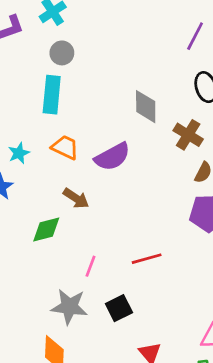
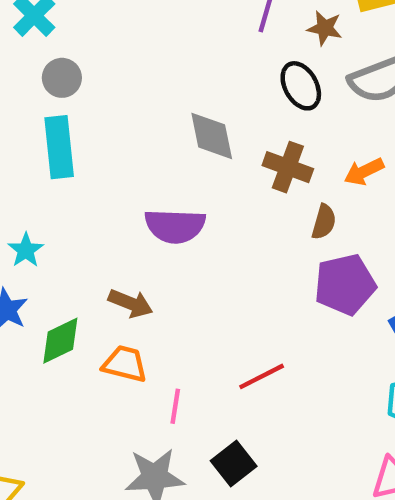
orange trapezoid: (65, 147) -> (125, 364), moved
purple semicircle: (112, 157) -> (175, 226), turned 42
green diamond: (46, 229) -> (60, 341), moved

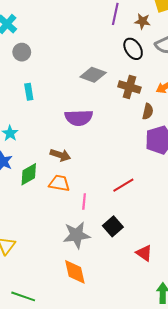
gray diamond: (212, 136) -> (93, 75), turned -55
cyan rectangle: (59, 147) -> (29, 92), moved, size x0.6

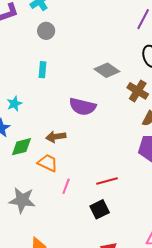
brown arrow: (60, 155) -> (56, 137), turned 138
black square: (113, 226) -> (100, 209), moved
gray star: (77, 235) -> (22, 200), moved

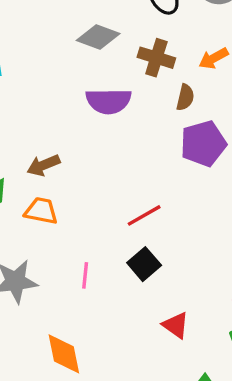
purple semicircle: (82, 107) -> (109, 101), moved
pink line: (66, 186) -> (85, 275), moved

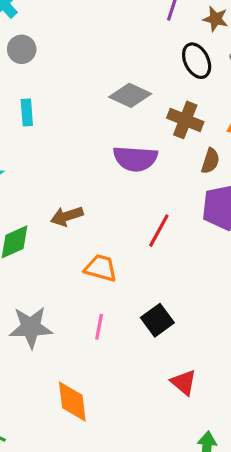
orange trapezoid: (41, 211) -> (101, 268), moved
red line: (144, 215) -> (159, 231), moved, turned -36

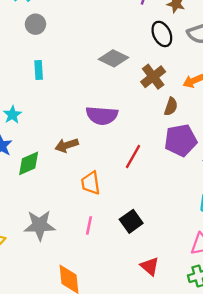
brown cross: (185, 120) -> (153, 77), turned 30
purple semicircle: (135, 159) -> (102, 115), moved
orange trapezoid: (101, 268) -> (91, 183), turned -115

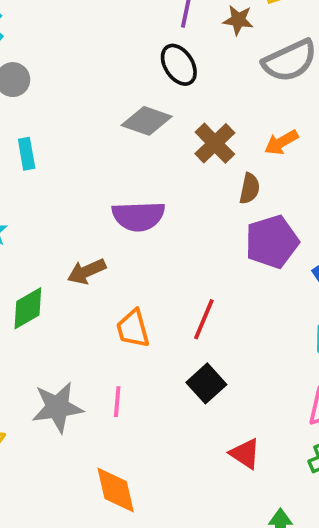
black ellipse: (162, 34) -> (179, 65), moved
red line: (133, 156) -> (204, 319), moved
pink line: (89, 225) -> (117, 402), moved

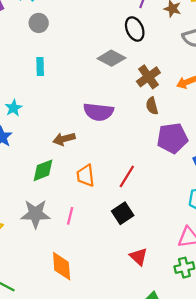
brown semicircle: (250, 189) -> (152, 106), moved, turned 144
green diamond: (28, 308) -> (43, 170), moved

